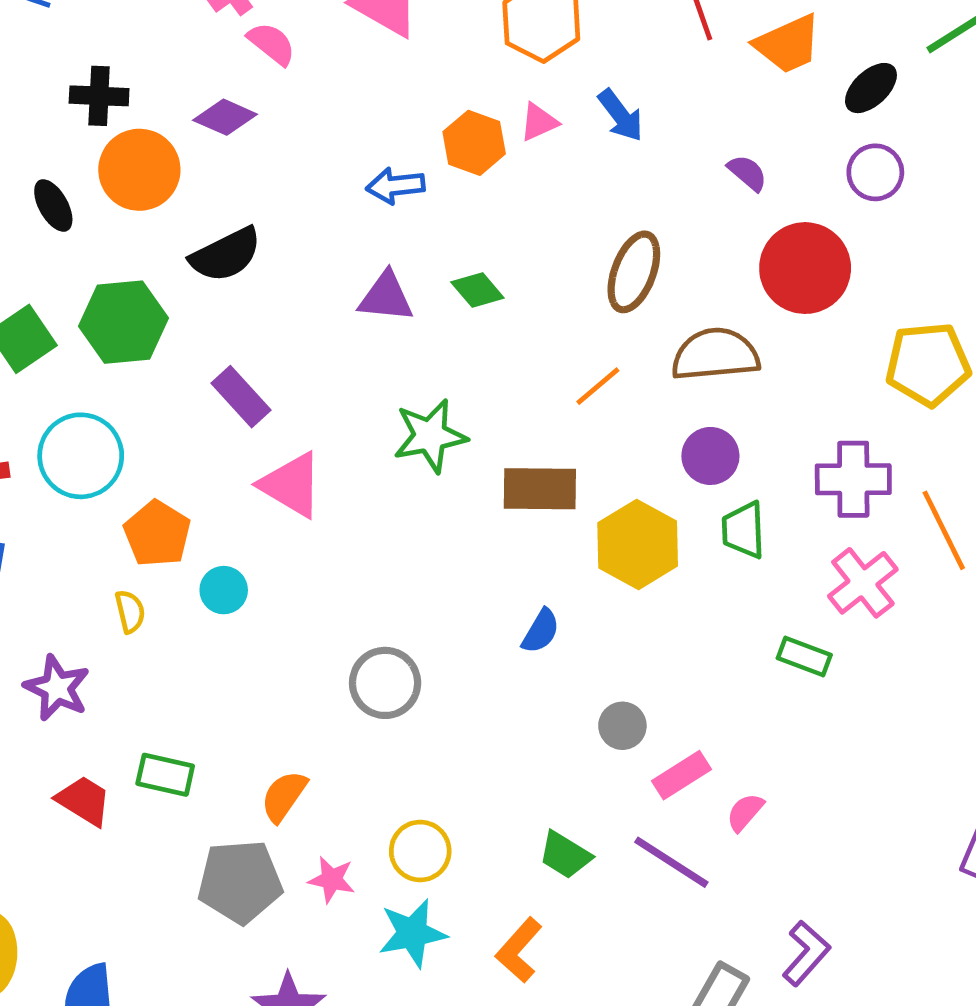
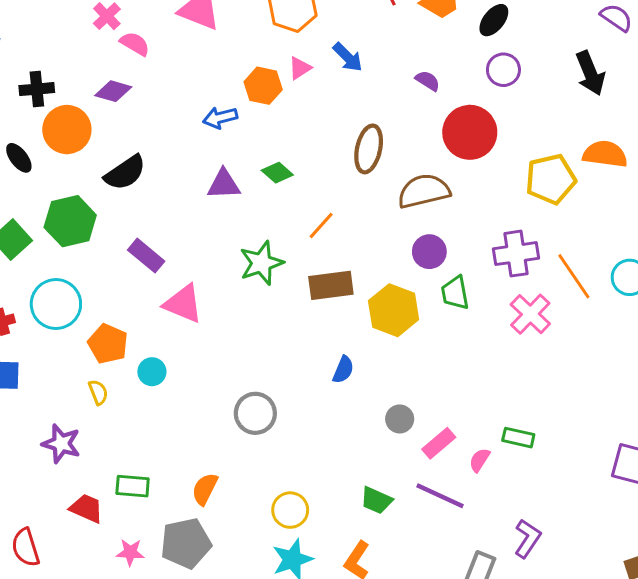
orange line: (598, 386) -> (321, 225), moved
green rectangle: (804, 657) -> (518, 438), moved
pink star: (332, 880) -> (130, 552), moved

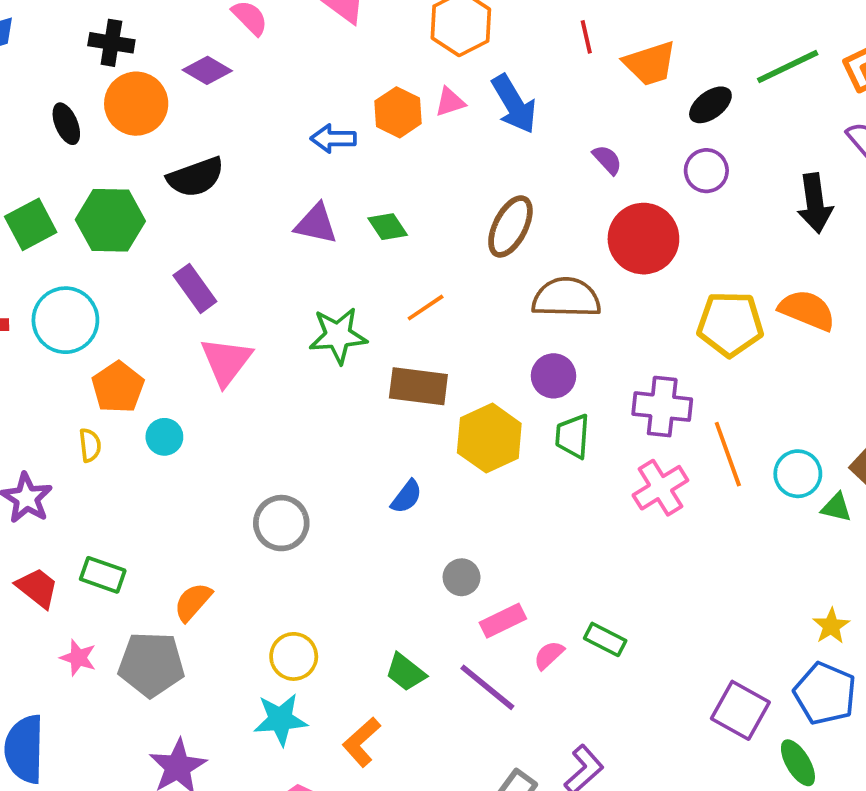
blue arrow: (348, 57) -> (514, 104), size x1.4
pink triangle: (183, 304) -> (226, 361), turned 30

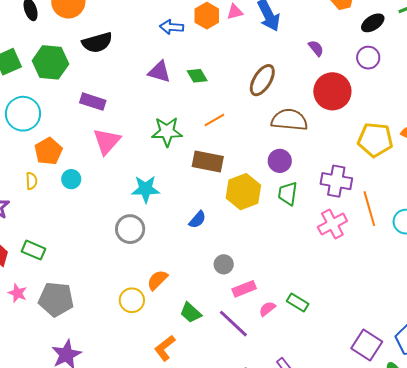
purple rectangle: (195, 288) -> (93, 102), turned -40
orange semicircle: (193, 602) -> (157, 280), moved
cyan star: (280, 719) -> (146, 189), moved

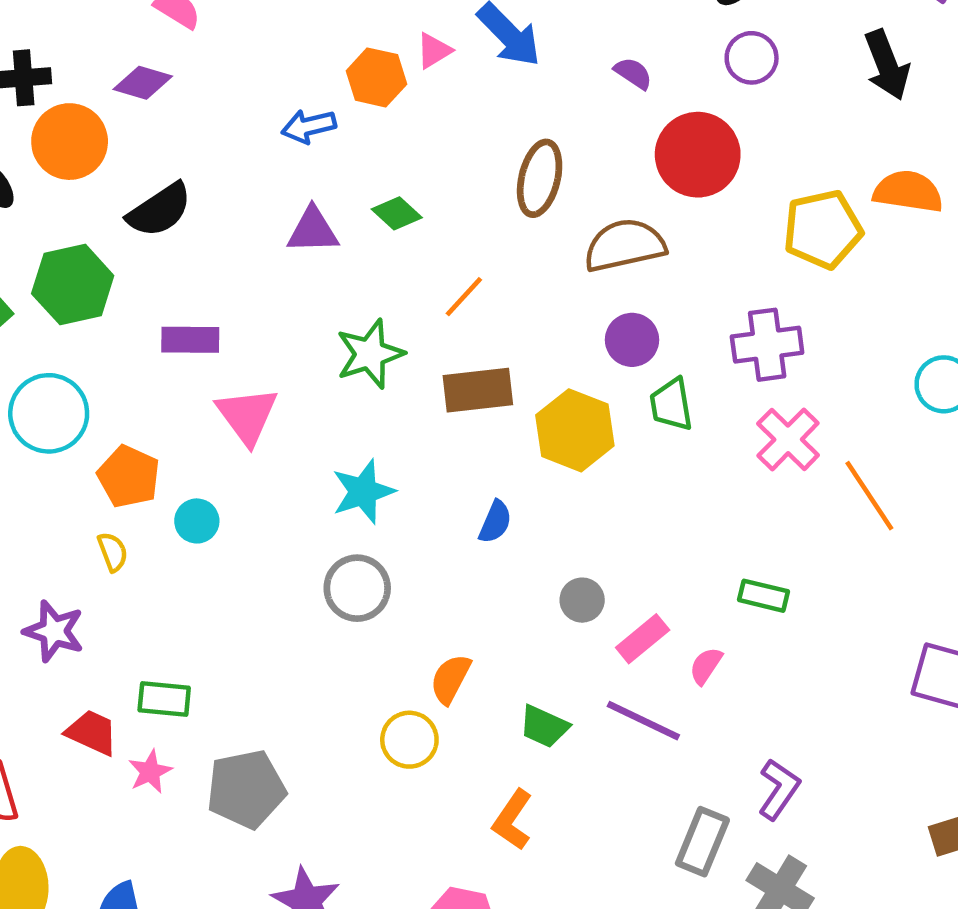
orange line: (369, 209) -> (869, 496), moved
pink star: (18, 293) -> (150, 772), moved, turned -30
green rectangle: (298, 302) -> (764, 596), moved

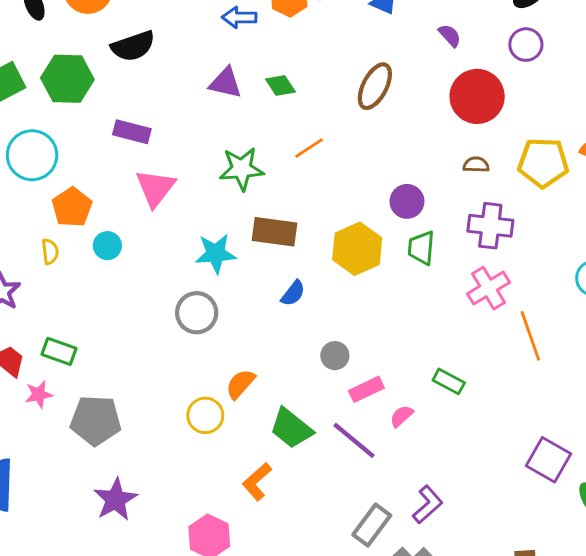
brown semicircle: (625, 245) -> (476, 165), moved, size x0.5
brown rectangle: (478, 390) -> (275, 232), moved
green trapezoid: (544, 726) -> (291, 428), size x1.4

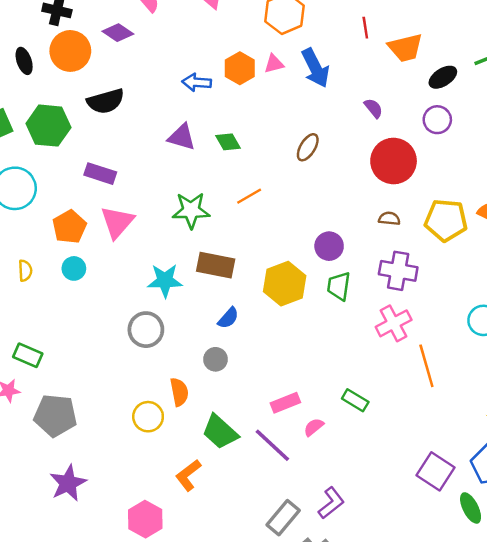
brown ellipse: (375, 86) -> (308, 147), size x0.7
orange pentagon: (72, 207) -> (69, 227), moved
gray circle: (335, 356) -> (216, 359), moved
orange semicircle: (240, 384) -> (179, 392), turned 124

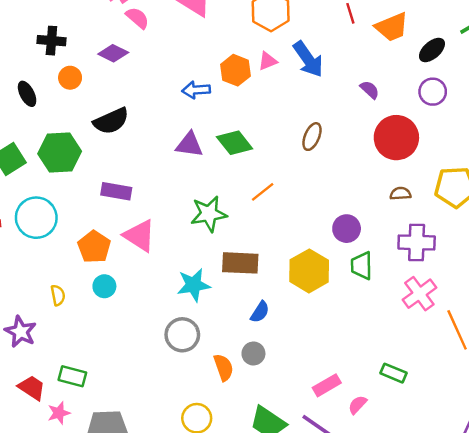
orange circle: (70, 51) -> (70, 78), size x0.6
green diamond: (228, 142) -> (235, 143), size x1.4
pink triangle: (117, 222) -> (139, 236), turned -30
orange semicircle: (179, 392) -> (224, 367), moved

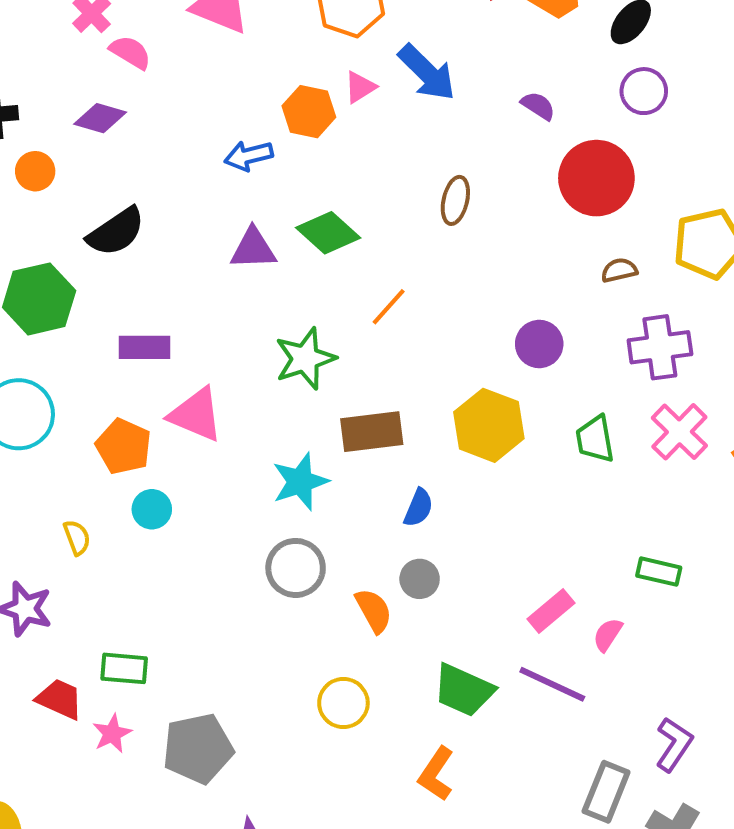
green trapezoid: (362, 266) -> (595, 439), moved

